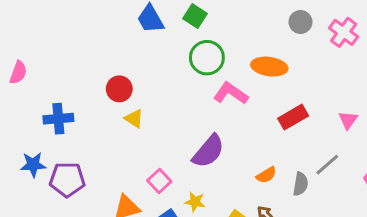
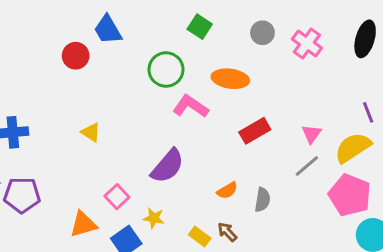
green square: (195, 16) -> (200, 27), moved
red circle: (119, 89) -> (76, 56), moved
gray line: (327, 165) -> (307, 166), moved

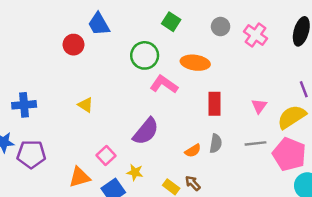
red rectangle: (255, 131) -> (215, 104), turned -60
gray line: (307, 166) -> (255, 143), moved, turned 35
gray semicircle: (262, 200) -> (216, 143), moved

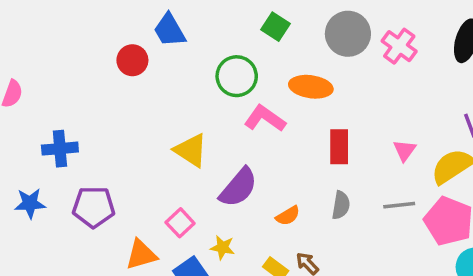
gray circle: (221, 27) -> (348, 34), size x1.6
yellow triangle: (86, 105) -> (191, 150), moved, size x1.5
orange semicircle: (193, 151) -> (288, 216), moved
purple pentagon: (31, 154) -> (94, 207), moved

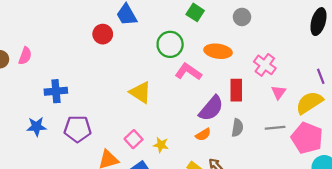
gray circle: (348, 34) -> (242, 17), size x0.6
pink cross: (399, 46) -> (265, 65), moved
purple semicircle: (238, 187) -> (211, 108), moved
yellow star: (223, 248) -> (161, 145), moved

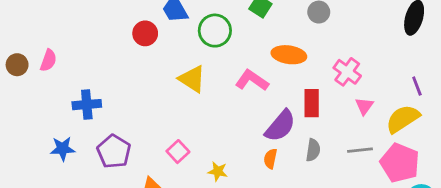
green circle: (170, 44) -> (215, 31), moved
yellow triangle: (140, 92) -> (192, 79), moved
purple pentagon: (78, 129) -> (114, 152), turned 30
orange semicircle: (203, 135) -> (270, 159), turned 133
pink square: (134, 139) -> (178, 152), moved

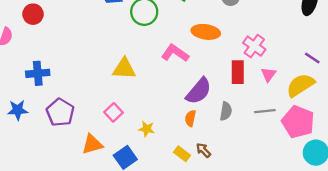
red circle: (145, 33) -> (33, 14), moved
yellow triangle: (192, 79) -> (124, 69), moved, turned -30
purple line: (417, 86) -> (312, 58), turned -35
red rectangle: (312, 103) -> (238, 72), moved

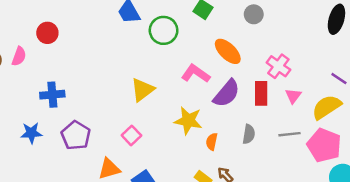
orange ellipse: (206, 32) -> (228, 51), turned 36
yellow triangle: (124, 69) -> (143, 90), turned -40
purple semicircle: (199, 91) -> (227, 93), moved
yellow star: (147, 129) -> (188, 121), moved, size x1.6

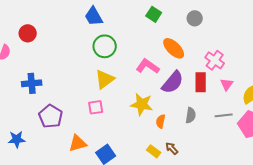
green circle: (164, 30) -> (105, 46), moved
blue star: (31, 133) -> (17, 139), moved
pink square: (131, 135) -> (96, 107), moved, turned 35

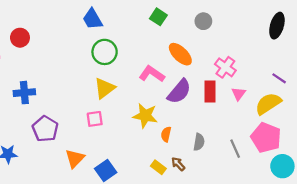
gray semicircle: (191, 115) -> (199, 142), moved
gray line: (224, 115) -> (235, 149), moved, turned 72
orange triangle: (78, 143) -> (75, 158), turned -30

